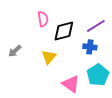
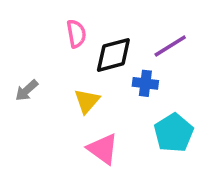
blue cross: (90, 47) -> (145, 83), moved
pink triangle: (71, 84) -> (103, 149), moved

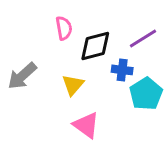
gray arrow: (27, 90) -> (22, 76), size x1.5
cyan pentagon: (174, 133) -> (146, 94), moved

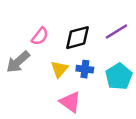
pink semicircle: (64, 28) -> (40, 36), moved, turned 48
blue cross: (122, 70) -> (85, 69), moved

